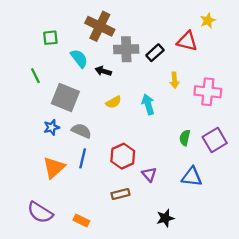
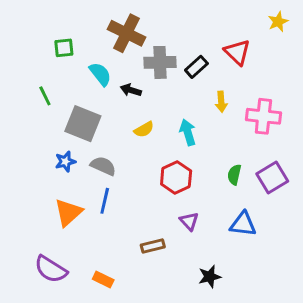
yellow star: (208, 21) -> (278, 22), moved
red triangle: (187, 41) -> (237, 52), turned 30
red hexagon: (123, 156) -> (176, 178), moved

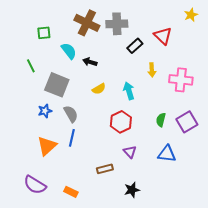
gray cross: (160, 62) -> (117, 24), moved
gray semicircle: (103, 166) -> (71, 114), turned 36
black star: (210, 277) -> (132, 190), moved

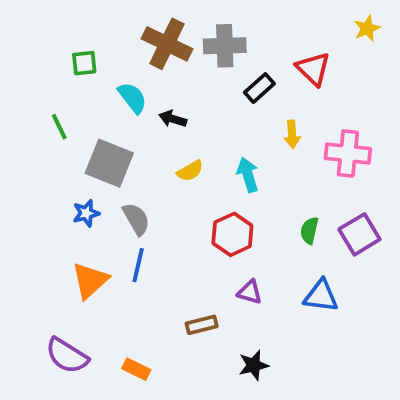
purple triangle: (130, 152) -> (250, 292), turned -32

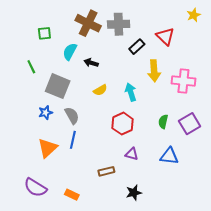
cyan semicircle: (132, 98) -> (70, 52), turned -114
yellow arrow: (292, 134) -> (154, 71), size x1.5

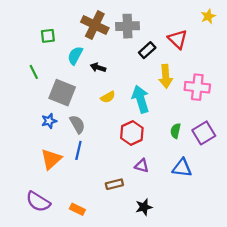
cyan arrow: (131, 92) -> (141, 99), size x1.4

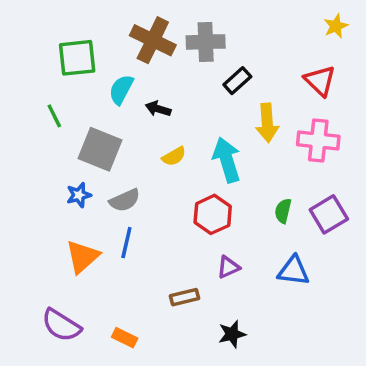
green square: (48, 36) -> (77, 58), size x1.6
red triangle: (178, 39) -> (320, 81), moved
gray semicircle: (77, 124) -> (125, 200), turned 96
purple triangle: (142, 166) -> (228, 267), turned -40

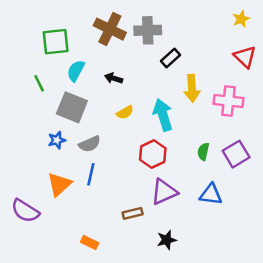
red triangle: (320, 81) -> (245, 57), moved
cyan semicircle: (121, 89) -> (76, 71), moved
purple triangle: (228, 267) -> (164, 192), size x1.6
purple semicircle: (61, 325) -> (25, 211), moved

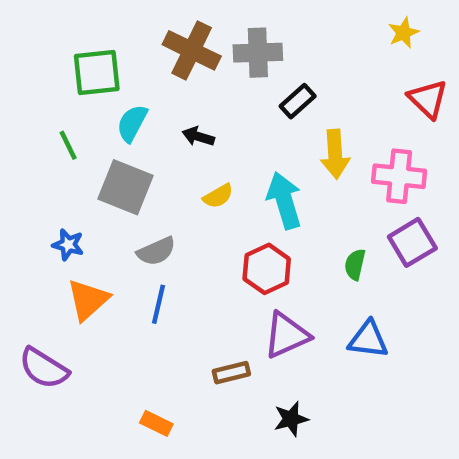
yellow star: (241, 19) -> (404, 33), moved
blue star: (57, 140) -> (68, 245), moved, turned 30
purple square: (236, 154) -> (412, 242), moved
orange triangle: (59, 184) -> (88, 300), moved

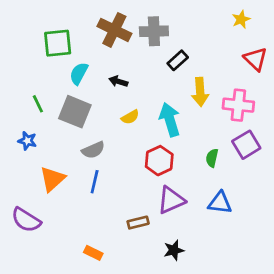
green line: (68, 145) -> (38, 104), moved
blue star: (68, 245) -> (27, 141), moved

